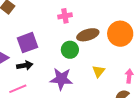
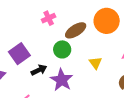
black arrow: (25, 65) -> (39, 70), moved
purple star: (61, 79) -> (62, 80), turned -30

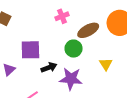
purple square: (19, 54) -> (30, 50), turned 30
purple star: (62, 80) -> (71, 79), turned -30

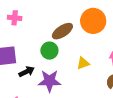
pink cross: (62, 16) -> (15, 18), moved, turned 32
yellow triangle: (106, 64) -> (83, 63), turned 48

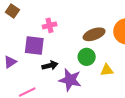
pink cross: (15, 18) -> (50, 25), moved, turned -32
green circle: (49, 51) -> (87, 57), moved

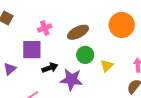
brown ellipse: (94, 34) -> (78, 32), moved
yellow triangle: (107, 70) -> (107, 66), turned -32

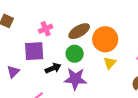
orange circle: (122, 25) -> (105, 39), moved
green circle: (85, 55) -> (75, 54), moved

